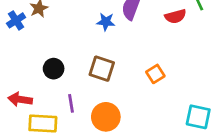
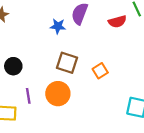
brown square: (102, 69) -> (67, 63), moved
orange circle: (106, 117) -> (58, 94), moved

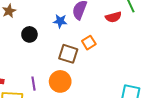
black circle: (13, 66) -> (29, 34), moved
orange square: (100, 71) -> (89, 43), moved

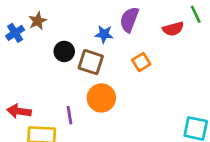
brown square: (68, 54) -> (91, 62), moved
orange circle: (60, 81) -> (101, 98), moved

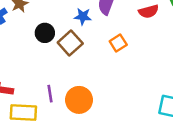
brown square: (91, 62) -> (70, 43), turned 30
orange circle: (101, 98) -> (79, 100), moved

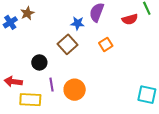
black circle: (45, 33) -> (39, 62), moved

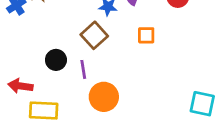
orange square: (106, 44) -> (146, 35), turned 32
purple line: (51, 85) -> (83, 69), moved

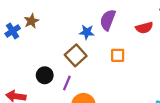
purple line: (83, 69) -> (67, 83), turned 32

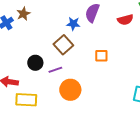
orange square: (118, 55) -> (101, 56), moved
purple line: (67, 83) -> (55, 70), turned 48

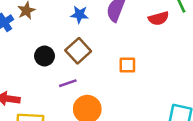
blue star: (73, 24) -> (79, 15), moved
black circle: (35, 63) -> (45, 56), moved

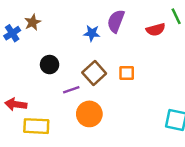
blue star: (79, 15) -> (92, 33), moved
brown square: (78, 51) -> (94, 73), moved

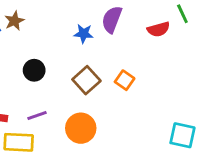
orange square: (127, 73) -> (125, 80), turned 35
purple line: (71, 90) -> (37, 115), moved

